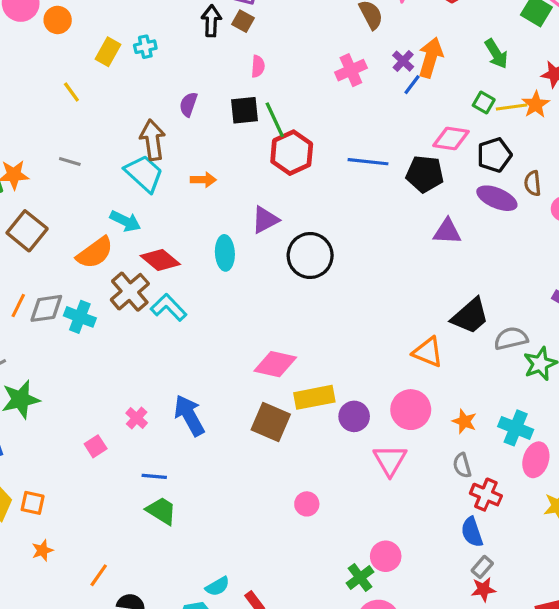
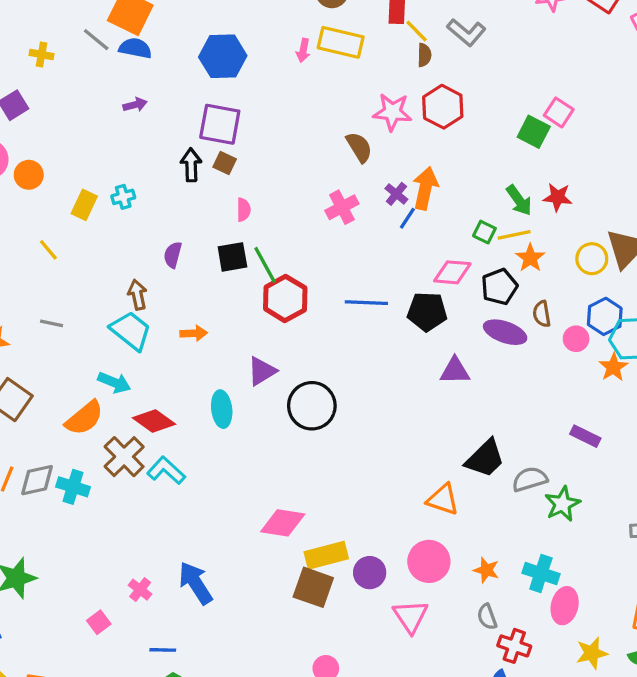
green arrow: (496, 54) -> (519, 200), moved
orange star: (536, 104) -> (530, 258), moved
brown arrow: (153, 140) -> (137, 295), size x0.7
brown square: (271, 422) -> (313, 587), moved

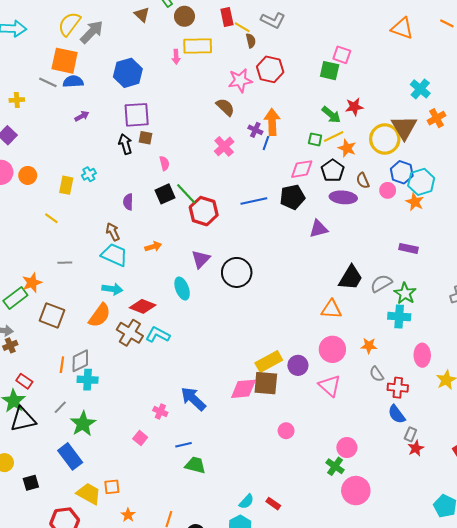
yellow circle: (592, 259) -> (385, 139), size x1.5
cyan cross: (73, 487) -> (88, 380), moved
pink diamond: (283, 523) -> (243, 389), moved
cyan cross: (541, 573) -> (399, 317), moved

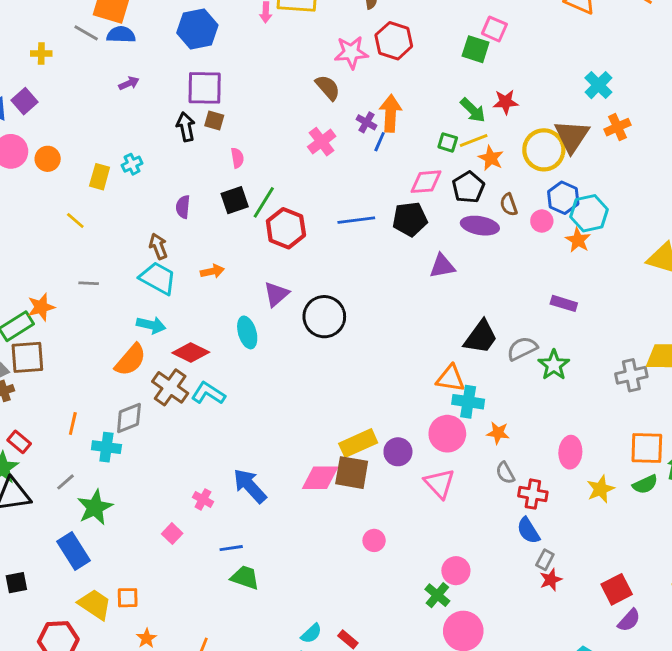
green line: (186, 194) -> (264, 202), turned 70
brown square: (52, 315) -> (27, 357), moved, turned -30
cyan cross: (399, 317) -> (468, 402), moved
gray diamond: (80, 361) -> (129, 418), moved

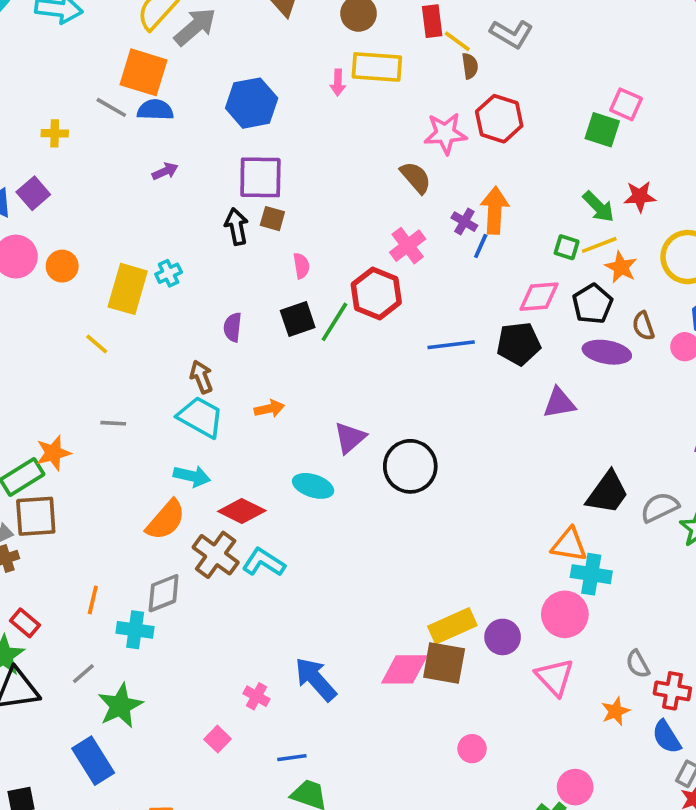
yellow rectangle: (100, 177) -> (128, 289), size x1.5
red hexagon: (286, 228) -> (376, 293), moved
cyan ellipse: (247, 332) -> (313, 486), turned -56
orange star: (498, 433) -> (615, 711), moved, turned -30

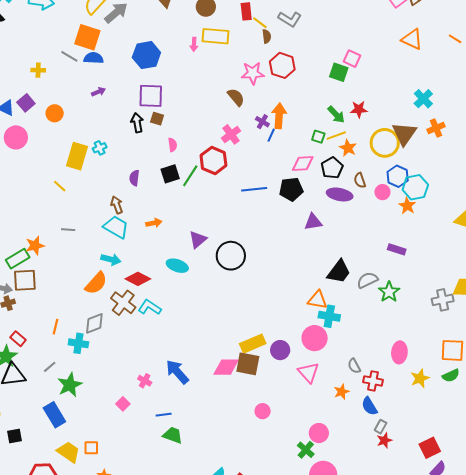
orange circle: (62, 266) -> (55, 113), moved

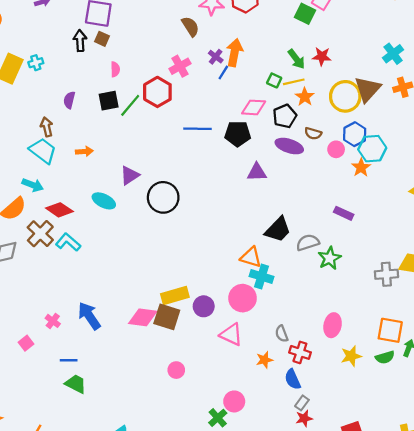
brown semicircle: (360, 180) -> (313, 133), turned -63
pink triangle: (308, 373) -> (231, 335), turned -30

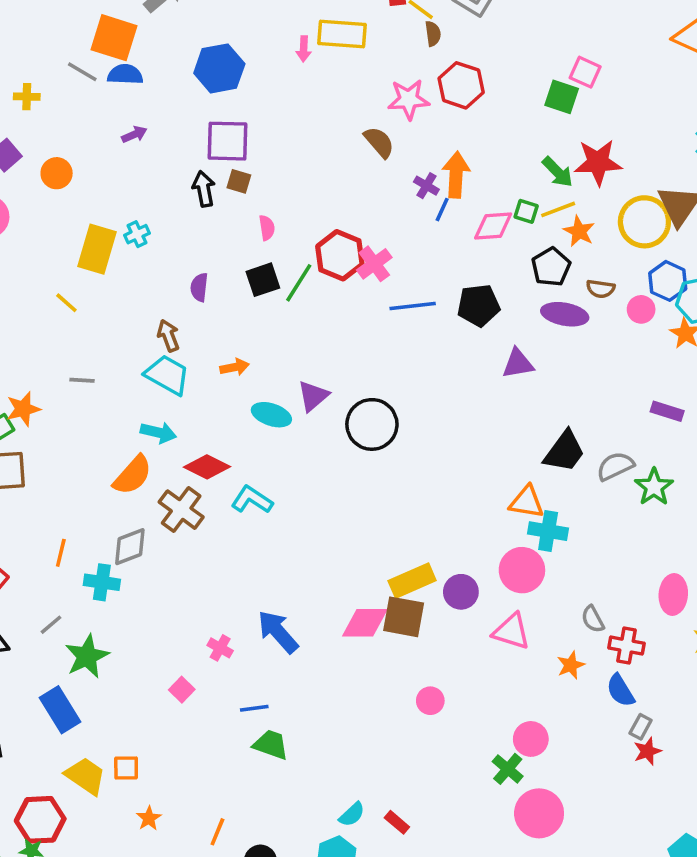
red star: (322, 56) -> (598, 162), size x1.5
pink cross: (180, 66) -> (374, 264), moved
pink diamond: (254, 107) -> (493, 226), moved
cyan ellipse: (104, 201) -> (271, 415), moved
cyan L-shape: (68, 242) -> (252, 500), moved

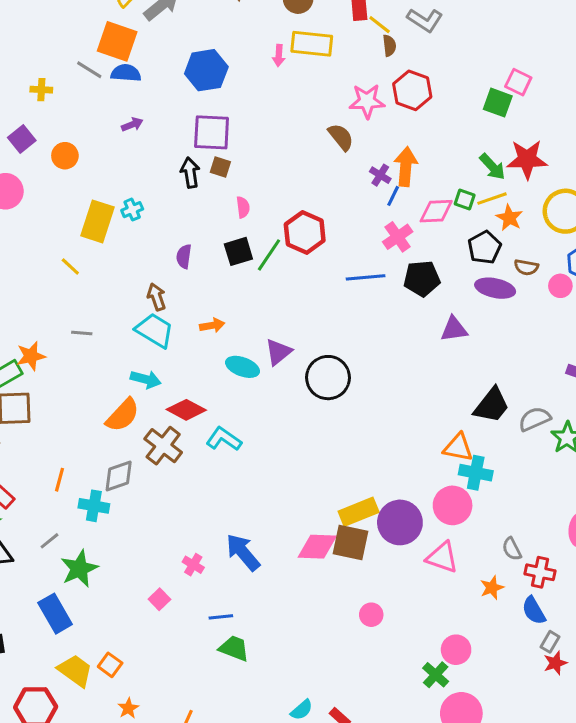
pink cross: (374, 264) -> (398, 237), moved
purple circle: (461, 592) -> (400, 522), size x1.5
orange square: (126, 768) -> (110, 665), turned 35

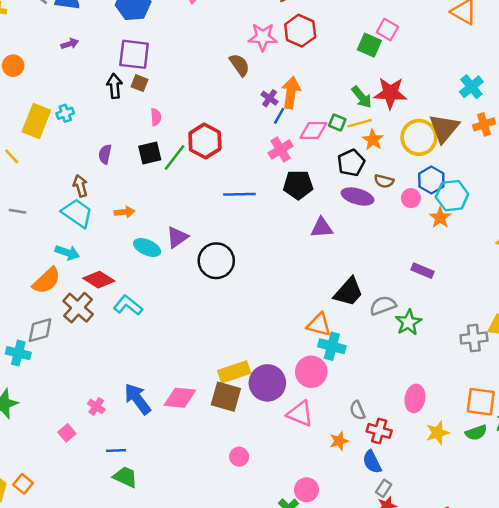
blue line: (366, 277) -> (239, 194), moved
pink diamond: (317, 547) -> (180, 398), moved

